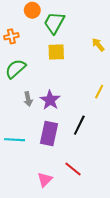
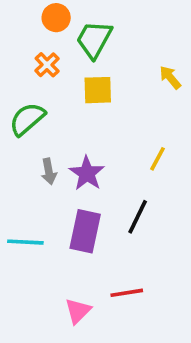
orange cross: (11, 36) -> (47, 65), moved, turned -32
yellow line: (99, 92) -> (157, 159), moved
red line: (73, 169) -> (127, 293), turned -48

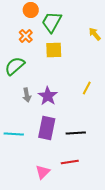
yellow arrow: (170, 77) -> (95, 34), moved
black line: (138, 217) -> (76, 133), moved, turned 60

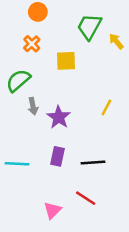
green trapezoid: (52, 22) -> (89, 27), moved
gray arrow: (27, 95) -> (33, 106), moved
purple rectangle: (47, 128) -> (57, 156), size x0.7
red line: (70, 162) -> (86, 198), turned 42

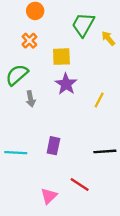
purple star: (59, 117) -> (66, 84), moved
black line: (93, 163) -> (105, 151), moved

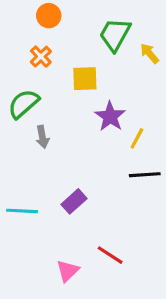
purple star: (66, 84) -> (110, 116), moved
purple rectangle: (53, 146) -> (74, 201), turned 36
black line: (105, 151) -> (145, 175), moved

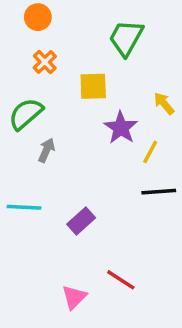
orange circle: (49, 16) -> (38, 17), moved
yellow arrow: (150, 53) -> (164, 104), moved
gray arrow: (42, 137) -> (46, 150), turned -145
cyan line: (22, 211) -> (24, 207), moved

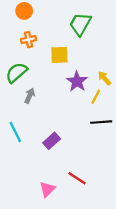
orange cross: (45, 62) -> (29, 40), turned 32
yellow arrow: (164, 104) -> (104, 78), moved
cyan line: (24, 207) -> (15, 132), turned 60

